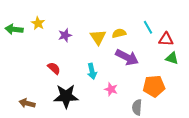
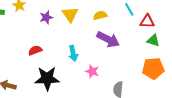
yellow triangle: (98, 37) -> (70, 14), moved
red semicircle: (54, 68) -> (35, 50), turned -64
orange pentagon: (154, 86) -> (153, 68), moved

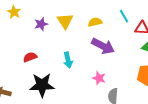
pink star: (92, 71) -> (99, 78), moved

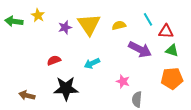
yellow triangle: (65, 21) -> (89, 24), size x1.4
purple arrow: (103, 46) -> (140, 49), moved
cyan arrow: (68, 60) -> (92, 63), turned 77

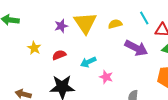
yellow star: (38, 15) -> (34, 48), moved
red semicircle: (54, 60) -> (59, 55), moved
pink star: (123, 81) -> (106, 77), moved

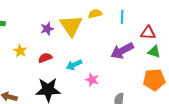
cyan line: (144, 18) -> (122, 17), moved, turned 32
yellow semicircle: (115, 24) -> (95, 14), moved
purple arrow: (136, 48) -> (122, 51), turned 125

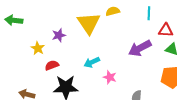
cyan line: (122, 17) -> (149, 13), moved
purple star: (47, 29) -> (59, 35), moved
red semicircle: (45, 58) -> (52, 65), moved

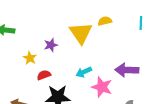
purple arrow: (140, 48) -> (127, 70), moved, turned 30
pink star: (110, 77) -> (102, 87), size x1.5

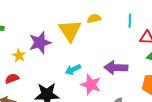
purple star: (51, 45) -> (40, 43), size x1.6
red semicircle: (44, 75) -> (12, 79), moved

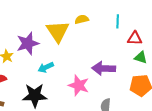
cyan arrow: (73, 70) -> (46, 67), moved

